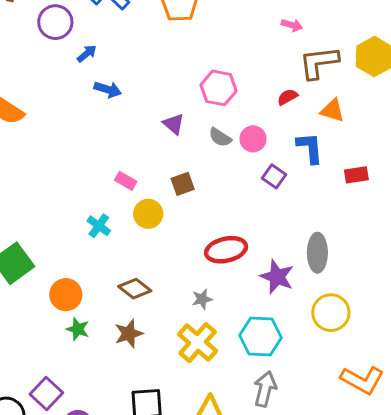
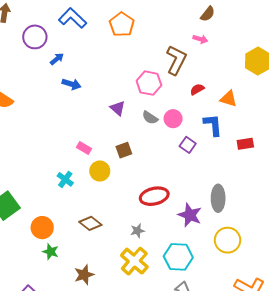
brown L-shape: (319, 63) -> (176, 60), moved, turned 124
brown star: (129, 334) -> (84, 275), moved

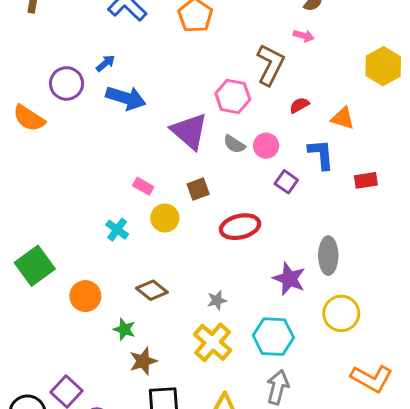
purple circle: (35, 37) -> (67, 83), moved
blue arrow: (72, 84) -> (126, 98), size x1.5
purple triangle: (118, 108) -> (189, 131), size x1.8
red ellipse: (154, 196) -> (240, 227), moved
green star: (51, 252) -> (124, 329), moved

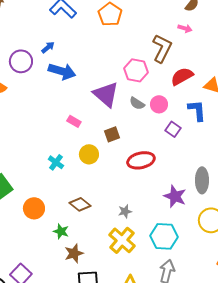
red semicircle: (299, 105) -> (182, 76), size x1.6
pink rectangle: (143, 186) -> (74, 121), moved

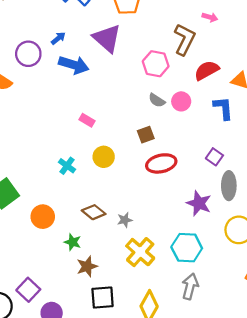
purple triangle: (106, 94) -> (107, 38), moved
purple square: (173, 129) -> (214, 157), moved
brown square: (112, 134) -> (146, 135), moved
gray star: (125, 211) -> (125, 220), moved

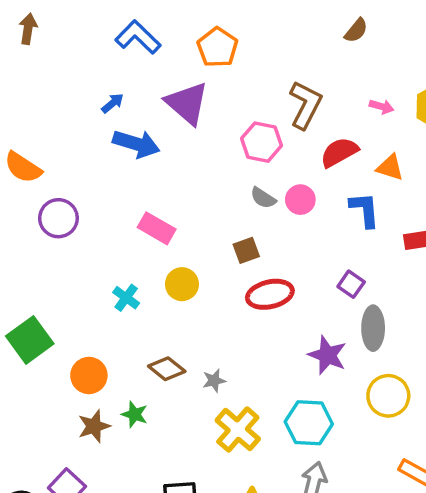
pink arrow: (210, 17) -> (382, 107), moved
purple circle: (28, 54) -> (58, 218), moved
pink rectangle: (87, 120) -> (157, 228), size x1.5
brown star: (87, 266) -> (94, 426), moved

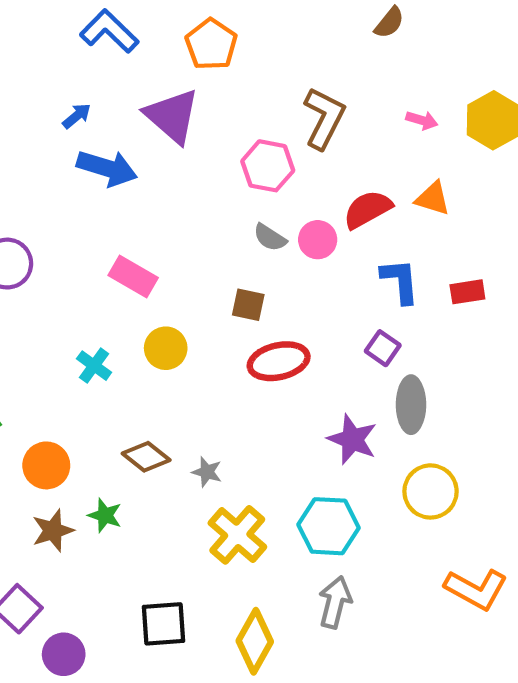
red semicircle: (339, 152) -> (368, 209), moved
blue L-shape: (365, 210) -> (400, 281), moved
brown square: (246, 250) -> (248, 305), turned 32
gray star: (214, 381) -> (207, 472), turned 30

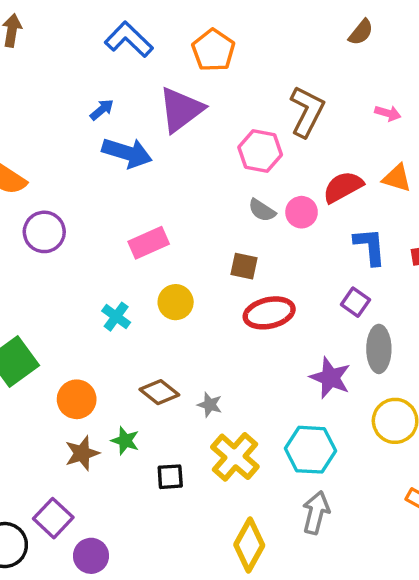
purple triangle: (172, 116) -> (181, 110), turned 42
pink rectangle: (133, 277) -> (149, 243), turned -54
black square: (164, 624) -> (170, 477), moved, size x0.7

